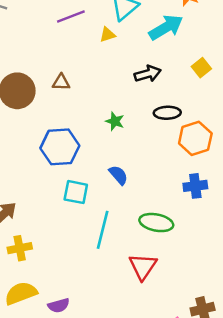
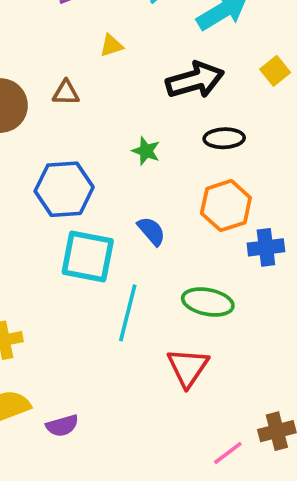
yellow triangle: (107, 35) -> (111, 45), moved
black arrow: (148, 74) -> (195, 80), size x1.4
orange hexagon: (195, 138) -> (226, 206), moved
cyan square: (76, 192) -> (88, 257), size x1.4

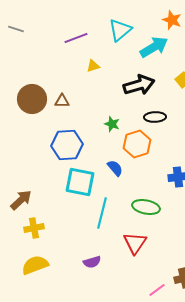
brown triangle: (66, 93) -> (62, 101), moved
orange hexagon: (226, 206) -> (137, 144), moved
purple semicircle: (62, 426) -> (92, 262), moved

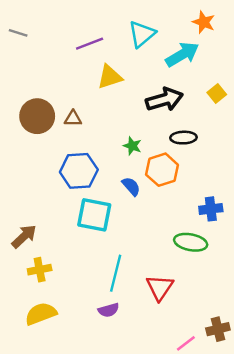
yellow triangle: (93, 66) -> (110, 77), size x1.6
blue semicircle: (115, 168) -> (131, 186), moved
green ellipse: (146, 207) -> (191, 242), moved
cyan line: (102, 213) -> (116, 273), moved

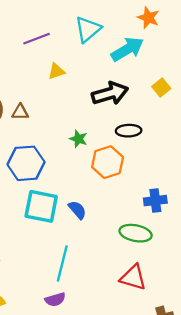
yellow triangle: (110, 77) -> (56, 71), size x0.7
blue semicircle: (131, 186) -> (77, 210), moved
red triangle: (160, 287) -> (133, 277), moved, turned -48

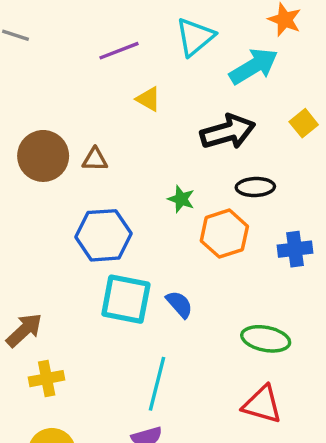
yellow triangle: (56, 71) -> (148, 99), turned 48
blue cross: (155, 201) -> (295, 249), moved

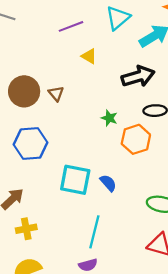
brown triangle: (95, 159) -> (56, 94), turned 49
blue hexagon: (104, 235) -> (30, 144), moved

